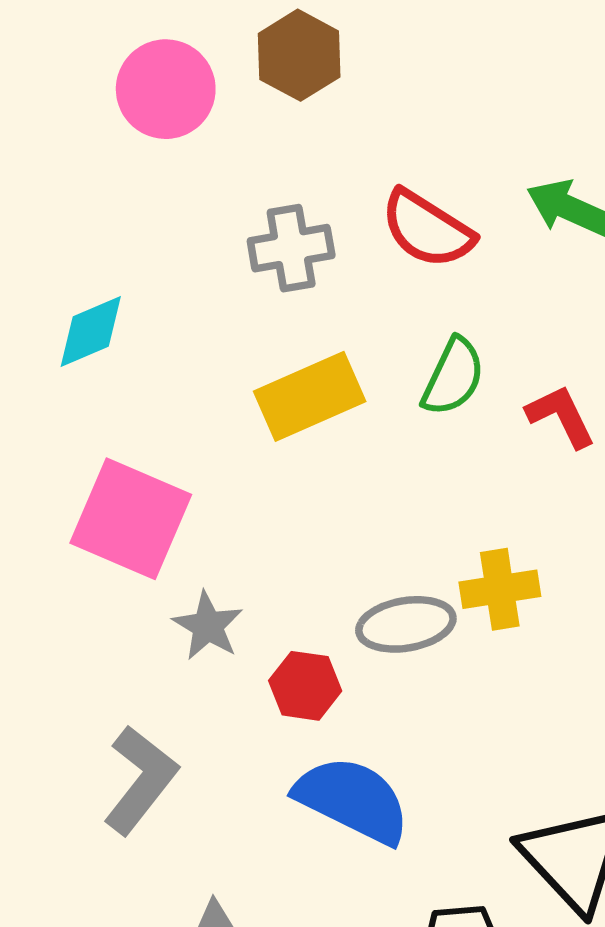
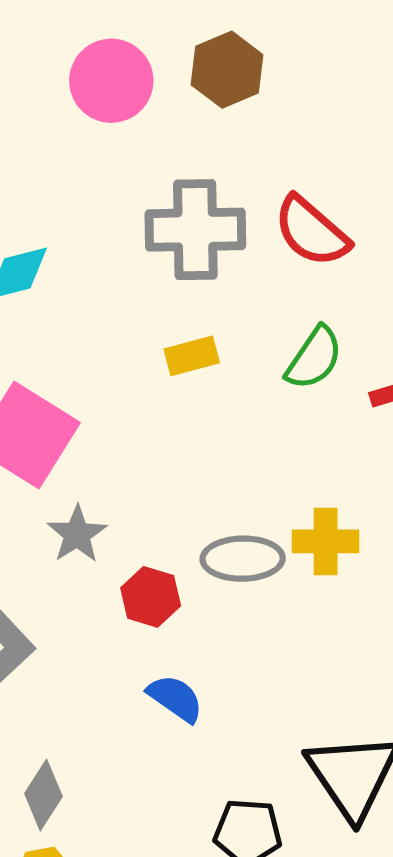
gray cross: (291, 248) -> (195, 230), size x1.4
yellow rectangle: (310, 396) -> (192, 356), size x0.6
blue semicircle: (353, 800) -> (175, 698), size x0.6

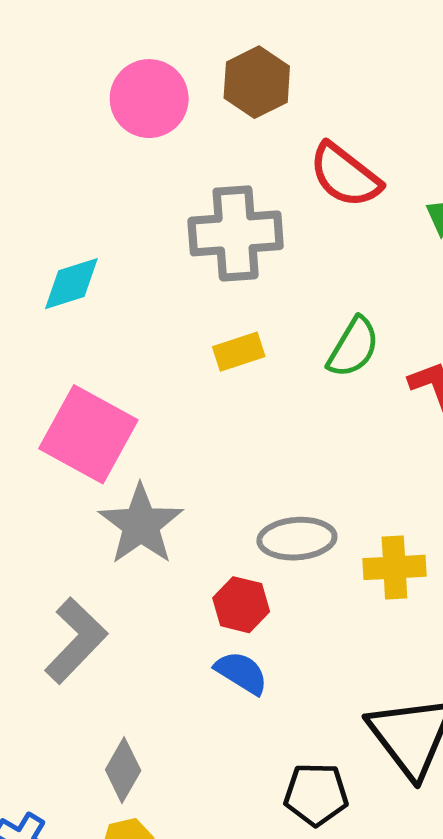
red semicircle: (311, 231) -> (345, 175), moved
gray star: (77, 534) -> (141, 525), size x1.5
yellow cross: (326, 541) -> (394, 567), moved
red hexagon: (151, 597) -> (241, 605), moved

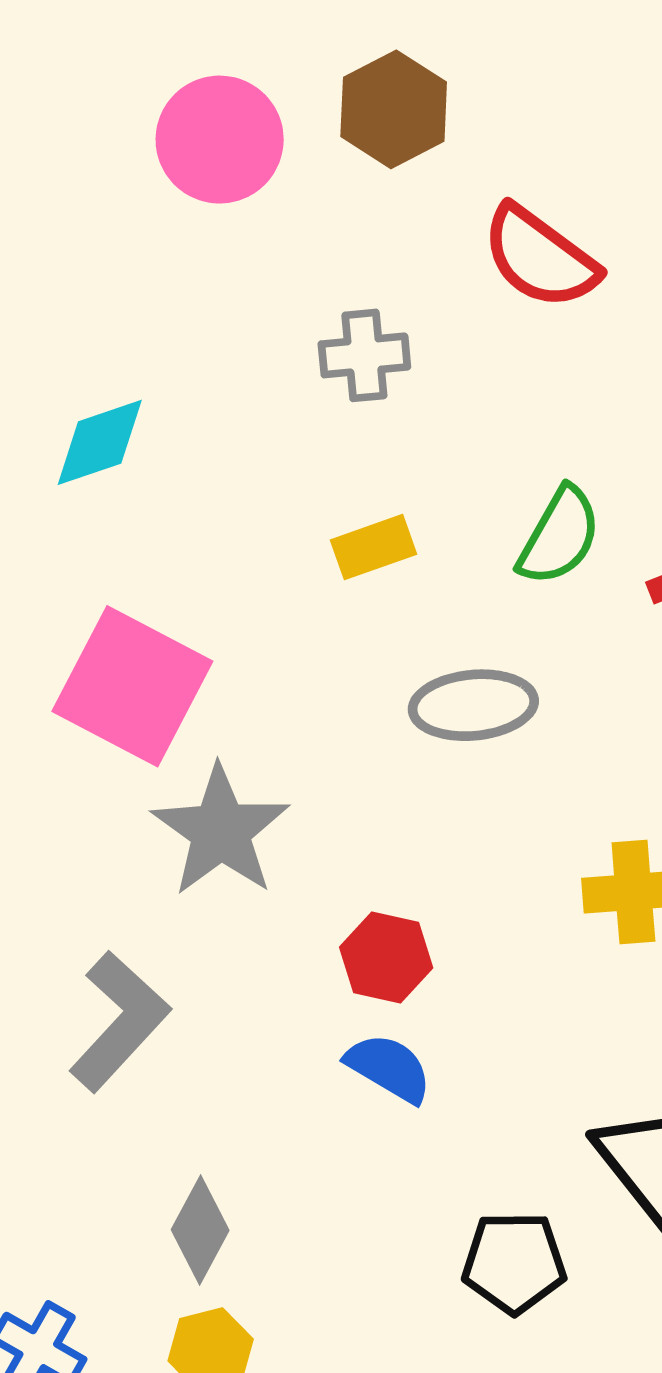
gray cross: (236, 233) -> (364, 355), size x0.6
gray ellipse: (297, 539) -> (473, 705), moved

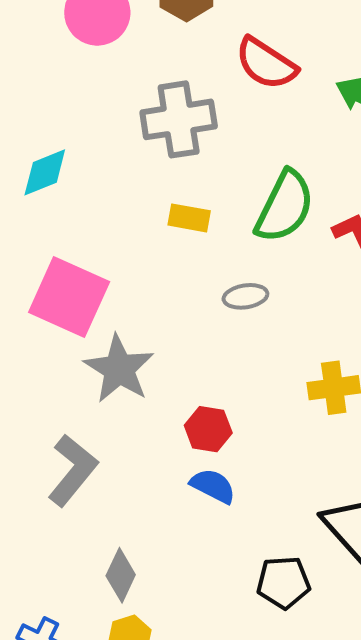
gray cross: (364, 355) -> (179, 119), size x1.6
green semicircle: (559, 536) -> (285, 207), size x1.4
yellow rectangle: (374, 547) -> (189, 218), turned 33
gray ellipse: (473, 705) -> (245, 296), size x0.7

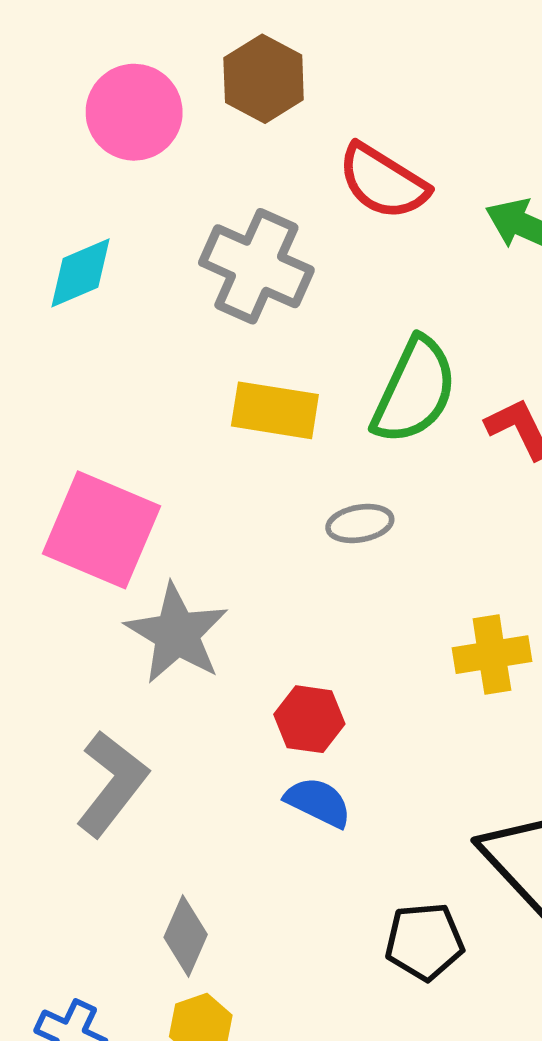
gray cross: (179, 119) -> (256, 266), turned 34
cyan diamond: (45, 172) -> (80, 273), moved
yellow rectangle: (189, 218) -> (275, 410), size x1.4

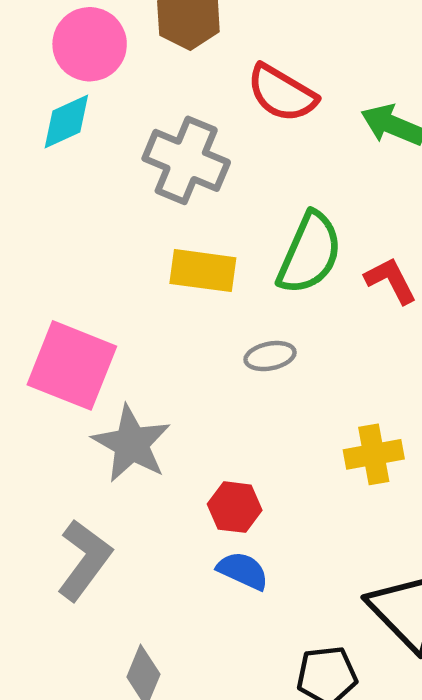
cyan diamond: (80, 273) -> (66, 122), moved

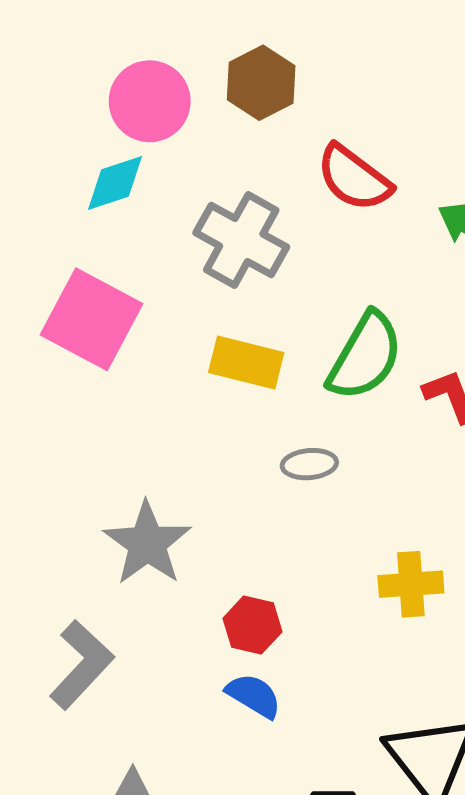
pink square: (72, 365) -> (91, 319), moved

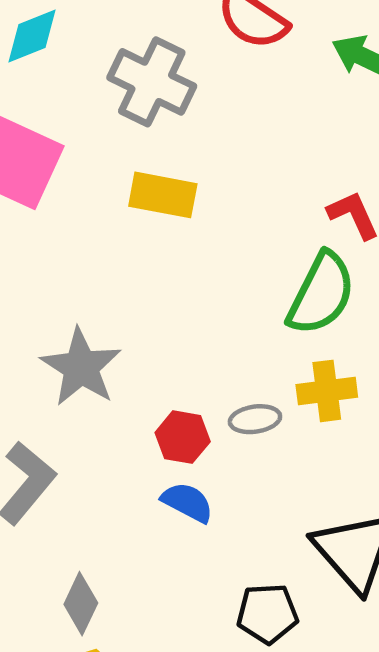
green semicircle: (365, 356) -> (321, 294), moved
gray ellipse: (309, 464) -> (255, 419), moved

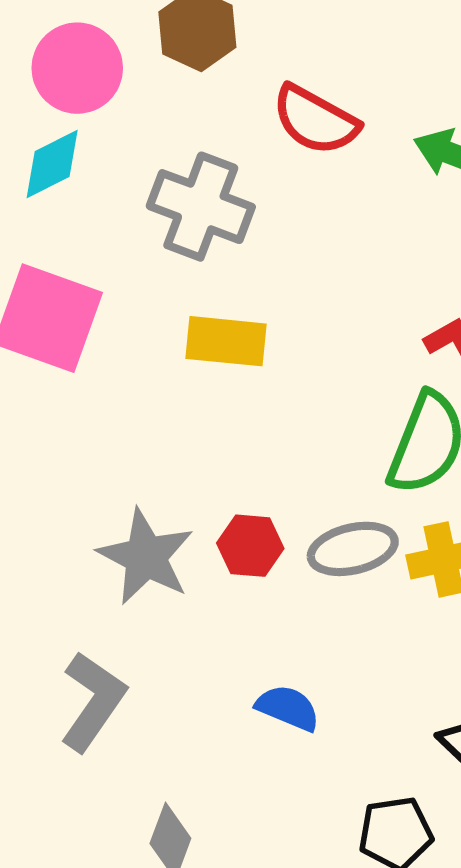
gray ellipse: (255, 419) -> (353, 549), moved, size x1.4
red hexagon: (183, 437) -> (250, 546), moved

